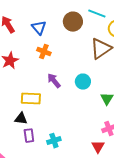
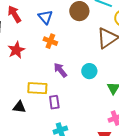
black triangle: (21, 119) -> (19, 107), moved
purple rectangle: (29, 136) -> (54, 102), moved

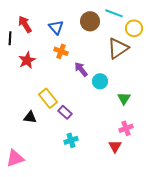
purple arrow: (60, 70) -> (81, 69), moved
yellow rectangle: (37, 88) -> (48, 98), turned 48
purple rectangle: (54, 102) -> (65, 112), turned -40

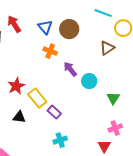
brown circle: (90, 21) -> (69, 29), moved
brown triangle: (118, 48) -> (107, 48), size x0.7
red star: (27, 60) -> (16, 86), moved

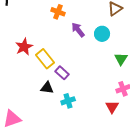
cyan circle: (89, 81) -> (102, 34), moved
black triangle: (19, 117) -> (47, 88), moved

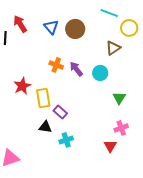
orange cross: (58, 12) -> (56, 65), moved
yellow rectangle: (45, 59) -> (43, 98), turned 30

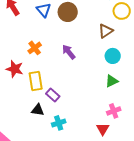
orange cross: (56, 65) -> (35, 48), moved, turned 32
cyan circle: (100, 73) -> (113, 56), moved
red star: (22, 86) -> (15, 69), turned -30
green triangle: (119, 98) -> (112, 81), turned 32

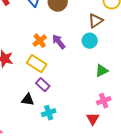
orange cross: (35, 48) -> (40, 41), moved
cyan circle: (113, 56) -> (90, 41), moved
yellow rectangle: (36, 81) -> (37, 64), moved, turned -48

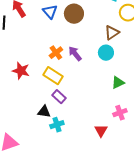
cyan cross: (49, 113) -> (57, 125), moved
red triangle: (93, 119) -> (101, 131), moved

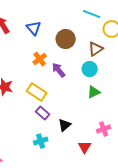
brown circle: (74, 14) -> (66, 39), moved
orange cross: (56, 53) -> (40, 59), moved
green triangle: (118, 83) -> (94, 92), moved
black triangle: (44, 112) -> (65, 125), moved, turned -48

